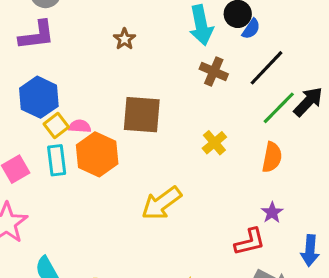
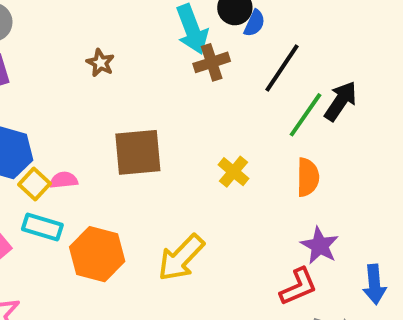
brown cross: (214, 72) -> (212, 62), moved, turned -32
orange hexagon: (97, 154) -> (97, 254), moved
cyan rectangle: (57, 160) -> (42, 227), turned -56
purple star: (272, 212) -> (320, 246), size x1.4

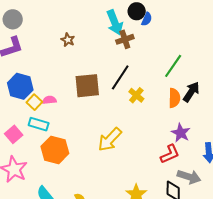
black line: (282, 68) -> (120, 77), moved
black arrow: (341, 101) -> (191, 92), moved
orange hexagon: (97, 254) -> (55, 150), moved

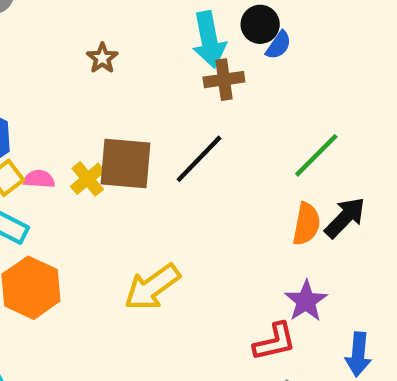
yellow cross: (136, 95) -> (88, 179), moved

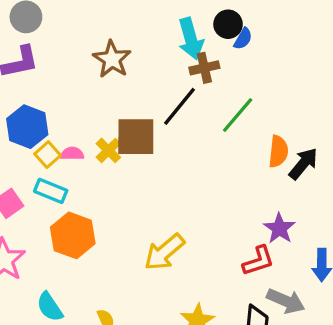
brown star: (102, 58) -> (112, 59), size x1.6
green line: (316, 155) -> (238, 115), moved
black line: (199, 159) -> (180, 106), moved
orange semicircle: (306, 224) -> (278, 151), moved
yellow arrow: (152, 287) -> (164, 252), moved

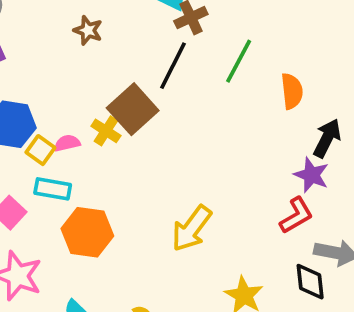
brown star: (112, 59) -> (88, 30), size x0.7
brown square: (136, 137) -> (133, 109), turned -30
black arrow: (303, 164) -> (327, 138), moved

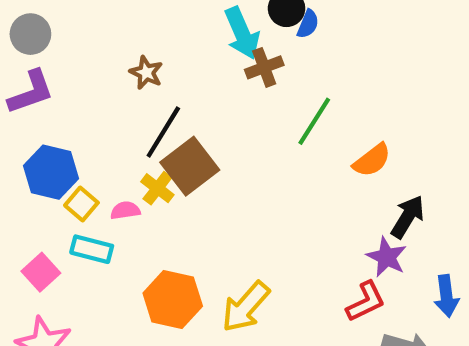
black line: (173, 66) -> (163, 132), moved
orange semicircle: (292, 91) -> (372, 160), turned 54
pink semicircle: (67, 143) -> (125, 210), moved
orange hexagon: (87, 232) -> (173, 300), moved

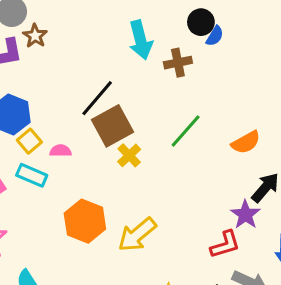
cyan arrow: (242, 33) -> (141, 40), moved
brown star: (146, 73) -> (35, 36), moved
green line: (314, 121) -> (186, 131), moved
yellow cross: (157, 188) -> (129, 155), moved

